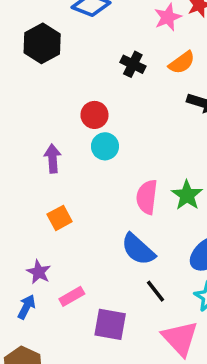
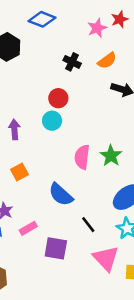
red circle: (94, 115) -> (58, 98), moved
blue semicircle: (138, 249) -> (61, 195), moved

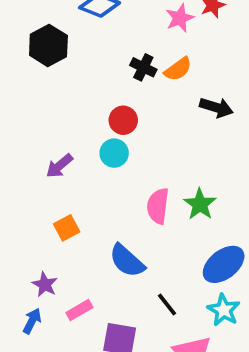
orange semicircle: (107, 61) -> (178, 69), moved
purple arrow: (14, 129) -> (59, 166), turned -126

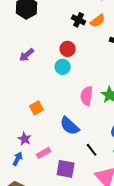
purple arrow: (59, 166) -> (27, 55), moved

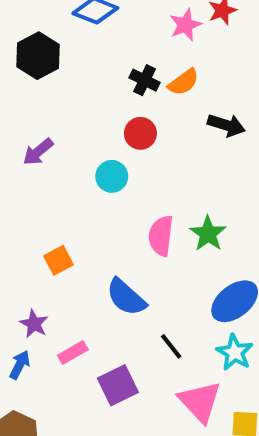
red circle: (68, 49) -> (140, 133), moved
purple square: (66, 169) -> (118, 385), turned -36

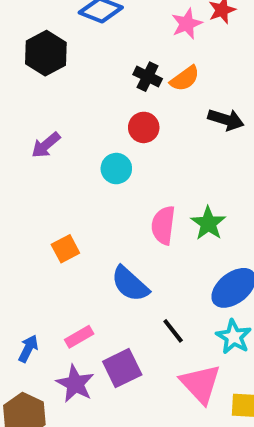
purple star: (34, 324) -> (75, 384), moved, size x1.4

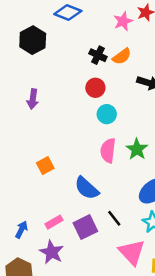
purple arrow: (46, 145) -> (33, 99), turned -42
cyan circle: (116, 169) -> (107, 114), moved
purple square: (122, 368) -> (85, 227), moved

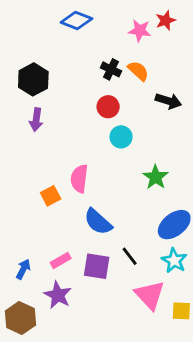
pink star: (123, 21) -> (140, 31), turned 30
black hexagon: (33, 40) -> (33, 79), moved
orange semicircle: (122, 56) -> (138, 71), turned -102
pink semicircle: (108, 151) -> (79, 179), moved
purple square: (85, 227) -> (97, 266), turned 35

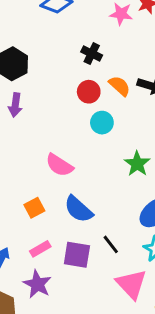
orange semicircle: (138, 71) -> (120, 86), moved
pink semicircle: (79, 179) -> (59, 165), turned -64
orange square: (51, 196) -> (34, 208), moved

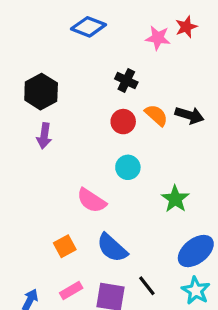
cyan circle: (102, 123) -> (128, 167), moved

